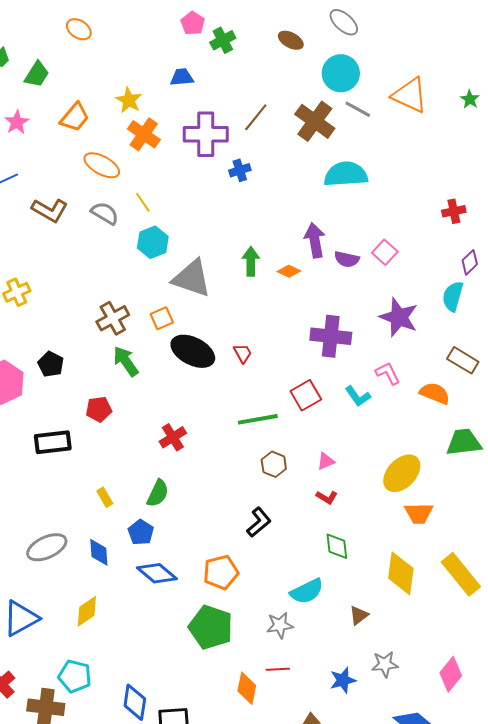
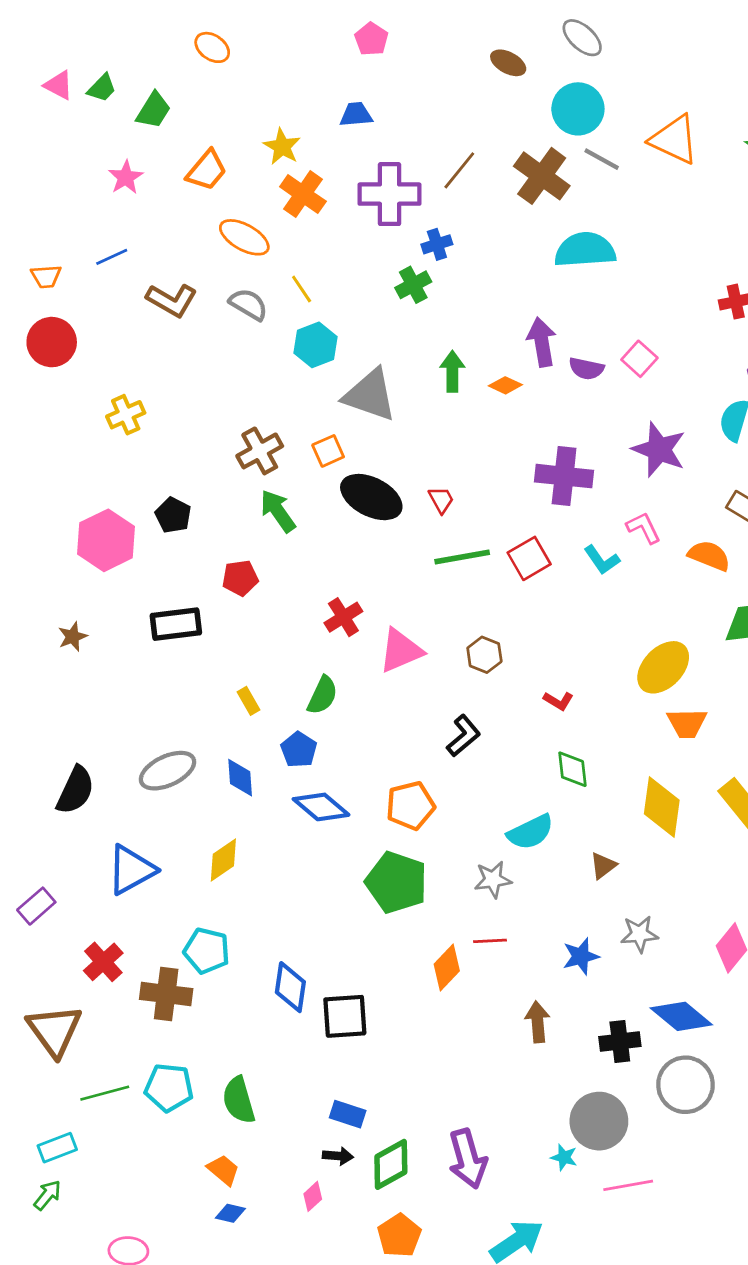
green cross: (223, 40) -> (413, 285), moved
green line: (258, 419) -> (462, 557), moved
pink triangle: (326, 461) -> (401, 651), moved, size x1.8
orange diamond: (247, 688) -> (447, 967), turned 32

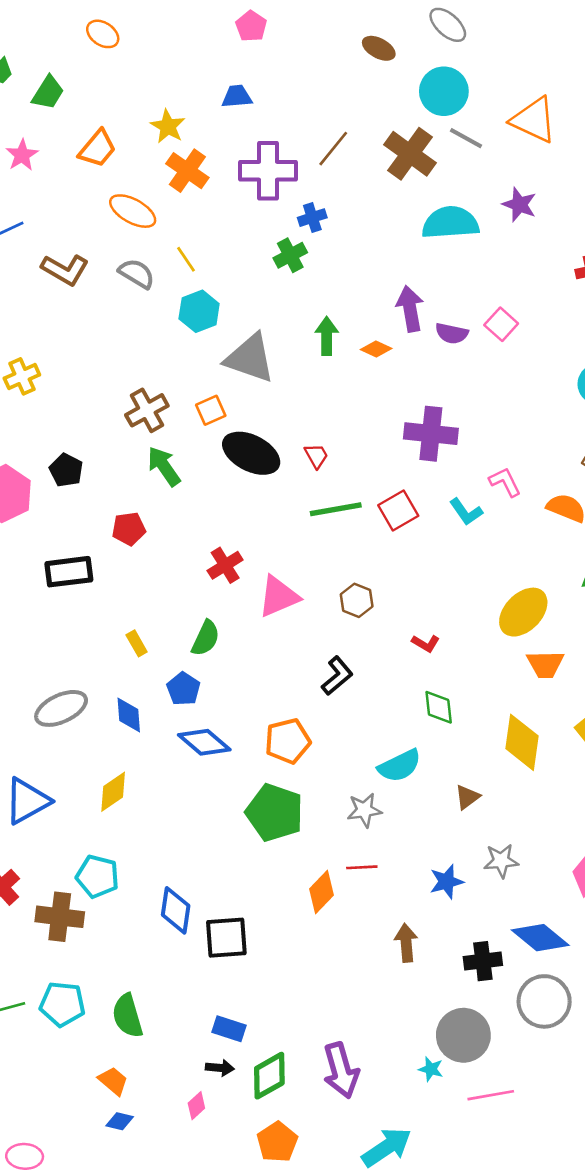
purple star: (659, 450) -> (519, 205), moved, size x0.7

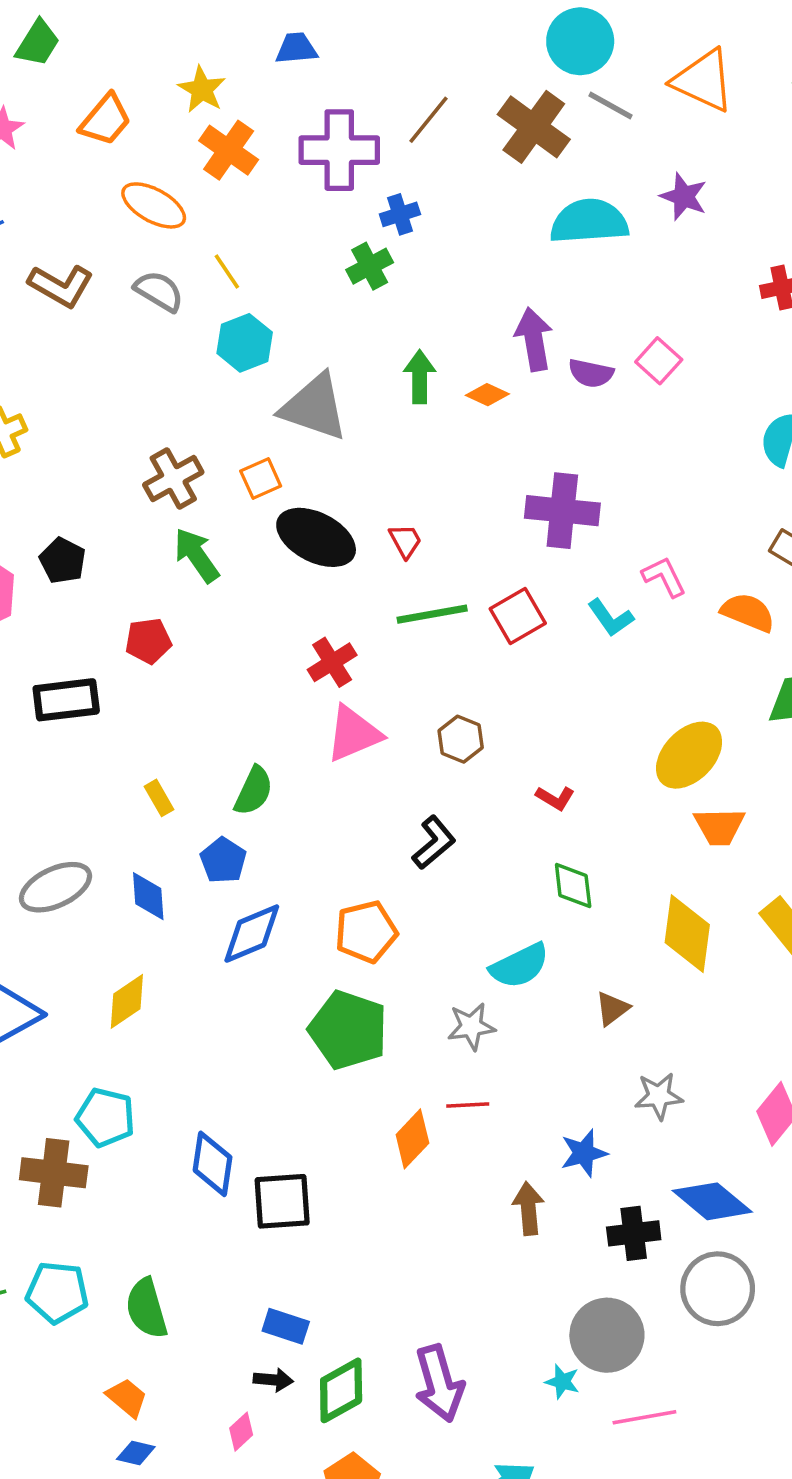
red cross: (225, 565) -> (332, 662), moved
blue diamond: (204, 742) -> (252, 934), turned -63
blue star: (446, 882) -> (584, 1153), moved

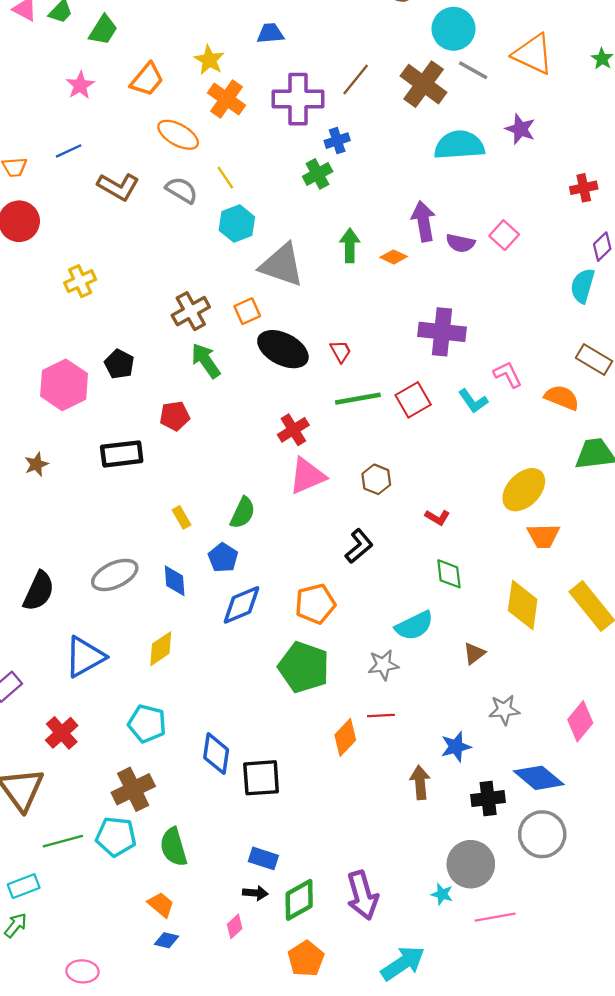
brown cross: (54, 1173) -> (133, 789), moved, turned -33

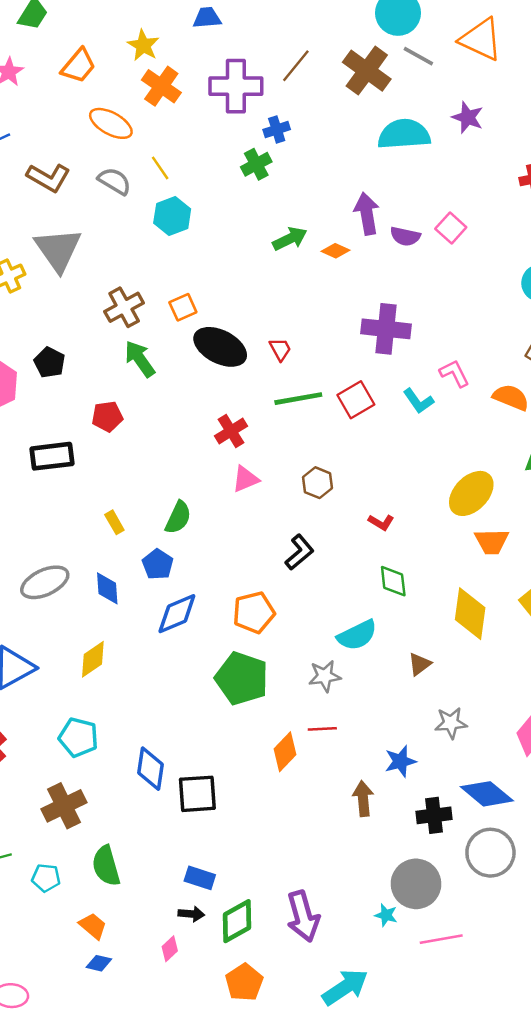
green arrow: (350, 245) -> (290, 239), turned 64
gray triangle: (282, 265) -> (58, 250), moved, turned 36
pink triangle: (307, 476) -> (245, 479), size x0.7
cyan pentagon: (116, 837) -> (46, 878), moved, size x0.7

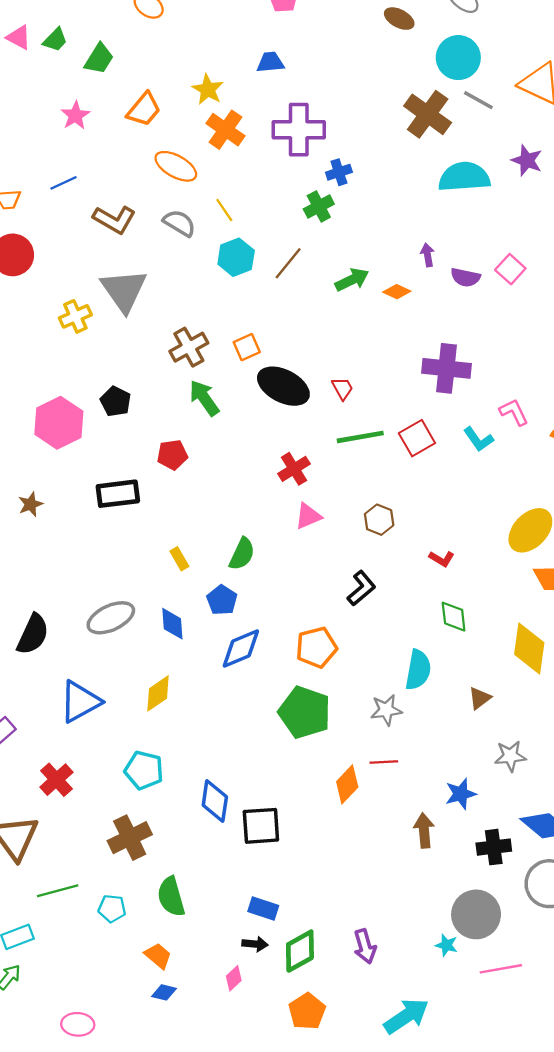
brown line: (296, 66) -> (288, 263), moved
purple arrow: (367, 214) -> (428, 255), size x0.6
cyan semicircle: (357, 635) -> (418, 670), turned -54
purple arrow: (303, 916) -> (365, 946), size x0.7

